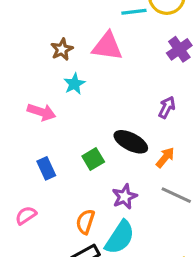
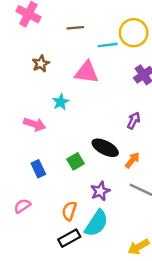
brown star: (62, 49) -> (41, 64), moved

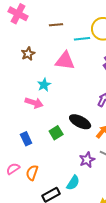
pink arrow: (35, 124) -> (34, 103), moved
purple star: (100, 191) -> (87, 160), moved
orange semicircle: (69, 211) -> (32, 173), moved
cyan semicircle: (96, 223) -> (73, 183), size x0.7

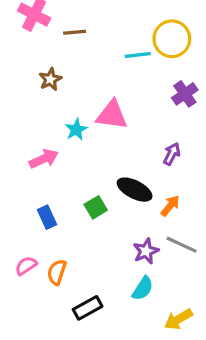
brown line: (56, 25) -> (75, 32), moved
pink triangle: (65, 61) -> (112, 115), moved
pink arrow: (34, 103) -> (44, 159), moved, turned -42
cyan semicircle: (73, 183) -> (143, 288), moved

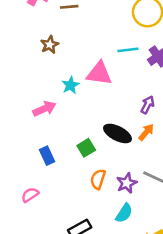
cyan line: (138, 55) -> (128, 50), moved
orange arrow: (170, 206) -> (146, 132), moved
orange semicircle: (57, 272) -> (98, 179), moved

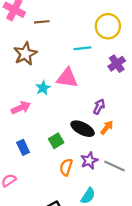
brown star: (50, 45) -> (25, 54), size x1.5
cyan line: (128, 50) -> (83, 48), moved
purple arrow: (148, 105) -> (99, 107), moved
purple star: (127, 183) -> (89, 161), moved

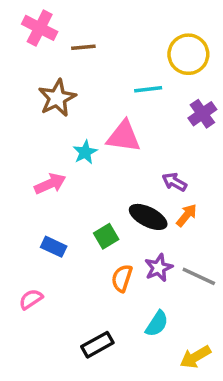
purple arrow: (99, 107) -> (174, 182), turned -88
blue rectangle: (23, 147) -> (54, 247), turned -40

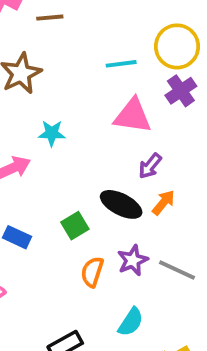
yellow circle: (188, 54) -> (177, 46), moved
pink triangle: (124, 136) -> (133, 116), moved
cyan star: (85, 152) -> (52, 133), turned 30
purple arrow: (174, 182) -> (150, 166), turned -80

